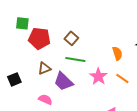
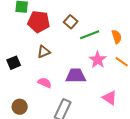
green line: (75, 59) -> (90, 35), moved, turned -30
purple trapezoid: (63, 81) -> (76, 76), moved, turned 135

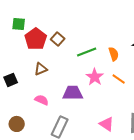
red pentagon: (39, 22) -> (36, 39), turned 30
brown square: (71, 22) -> (58, 39), moved
pink triangle: (110, 98) -> (107, 124), moved

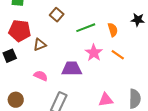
red pentagon: (36, 39) -> (20, 31), moved, turned -30
pink triangle: (107, 124) -> (106, 100), turned -42

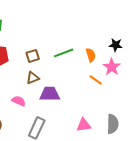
brown square: (57, 15) -> (33, 56), moved, turned 32
brown triangle: (40, 45) -> (33, 78), moved
pink star: (94, 53) -> (112, 67), moved

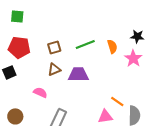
orange line: (96, 80) -> (117, 101), moved
purple trapezoid: (50, 94) -> (78, 74), moved

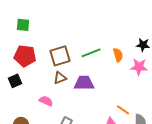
brown square: (54, 47) -> (60, 56), size x1.5
pink star: (133, 58) -> (139, 67), turned -30

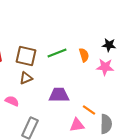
brown square: (60, 56) -> (26, 56), turned 30
purple trapezoid: (84, 83) -> (59, 95), moved

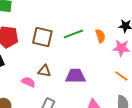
brown triangle: (26, 78) -> (44, 71), moved, turned 32
orange line: (89, 110) -> (121, 76), moved

